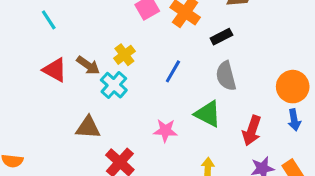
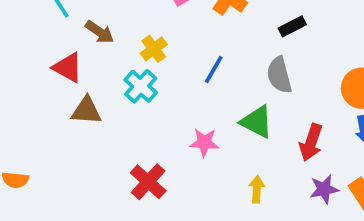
black rectangle: (221, 37) -> (292, 26), moved
brown arrow: (88, 65) -> (99, 32), moved
brown triangle: (88, 128) -> (86, 111), moved

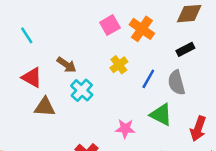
brown arrow: (99, 32) -> (66, 65), moved
yellow cross: (154, 49) -> (119, 65), moved
blue line: (214, 69) -> (148, 79), moved

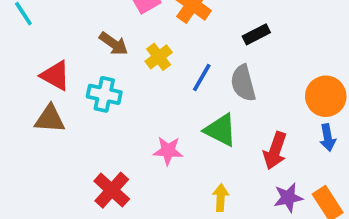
brown arrow: (66, 65) -> (114, 44), moved
red triangle: (32, 78) -> (55, 76), moved
cyan cross: (82, 90) -> (104, 94), turned -30

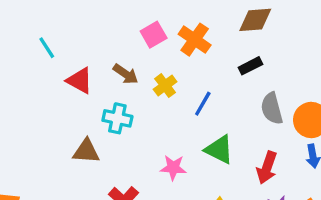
red triangle: (55, 76) -> (80, 81), moved
gray semicircle: (243, 83) -> (272, 109), moved
brown triangle: (50, 119) -> (86, 151), moved

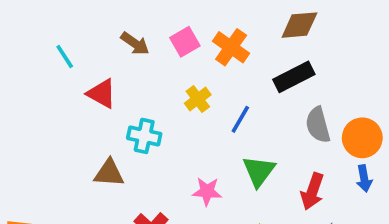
black rectangle: (250, 66) -> (294, 77), size x1.5
brown arrow: (126, 74) -> (135, 44), moved
green triangle: (219, 150) -> (259, 171), turned 40

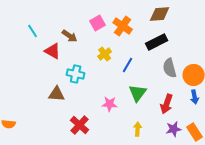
brown arrow: (135, 44) -> (70, 36), moved

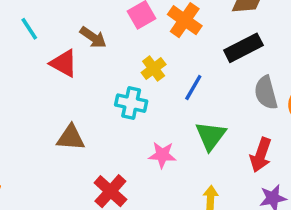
cyan cross: (76, 74) -> (131, 103), moved

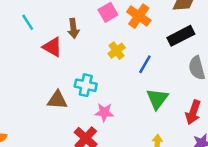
brown arrow: (93, 37) -> (73, 28), turned 48
cyan cross: (131, 103) -> (86, 85), moved
pink star: (162, 155) -> (104, 112), moved

